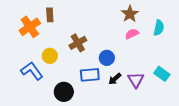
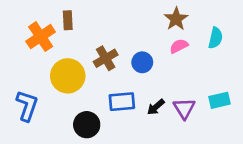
yellow circle: (50, 56) -> (68, 76), size x1.6
blue circle: (107, 58) -> (142, 62), moved
blue L-shape: (32, 71) -> (27, 106), moved, turned 55
cyan rectangle: (162, 74) -> (220, 100), turned -49

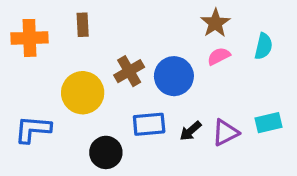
orange cross: (41, 37) -> (30, 38), moved, turned 32
blue circle: (142, 62) -> (174, 76), size x1.5
blue L-shape: (27, 106) -> (33, 129), turned -104
purple triangle: (184, 108) -> (225, 133), turned 35

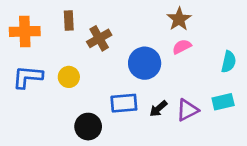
cyan semicircle: (264, 46) -> (229, 62), moved
brown cross: (129, 71) -> (99, 38), moved
yellow circle: (83, 93) -> (69, 77), size x0.6
blue L-shape: (33, 129) -> (28, 77), moved

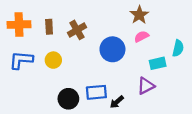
brown rectangle: (69, 20) -> (49, 27), moved
cyan rectangle: (223, 102) -> (158, 63), moved
blue rectangle: (124, 103) -> (96, 92), moved
black arrow: (158, 109) -> (117, 102), moved

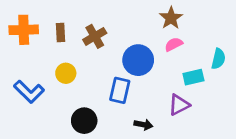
blue L-shape: (21, 60) -> (29, 92), moved, turned -140
blue rectangle: (96, 92) -> (120, 90), moved, turned -72
black arrow: (117, 102) -> (143, 125), turned -128

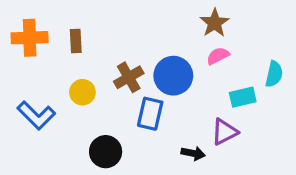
brown cross: (95, 36) -> (129, 77), moved
black arrow: (143, 125) -> (193, 153), moved

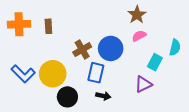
yellow circle: (82, 92) -> (53, 74), moved, size x1.6
cyan rectangle: (243, 97) -> (155, 62), turned -49
black arrow: (193, 153) -> (103, 96), moved

